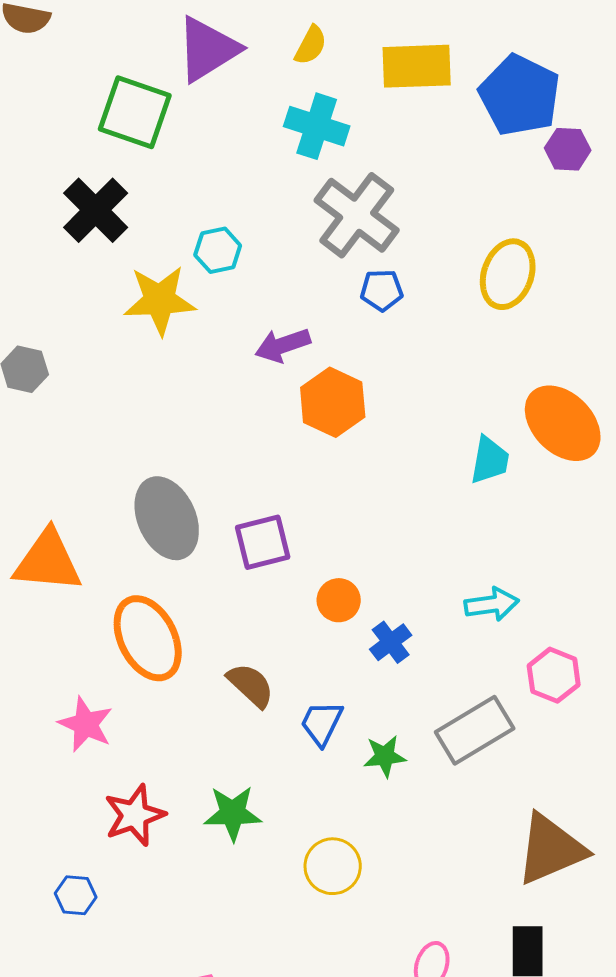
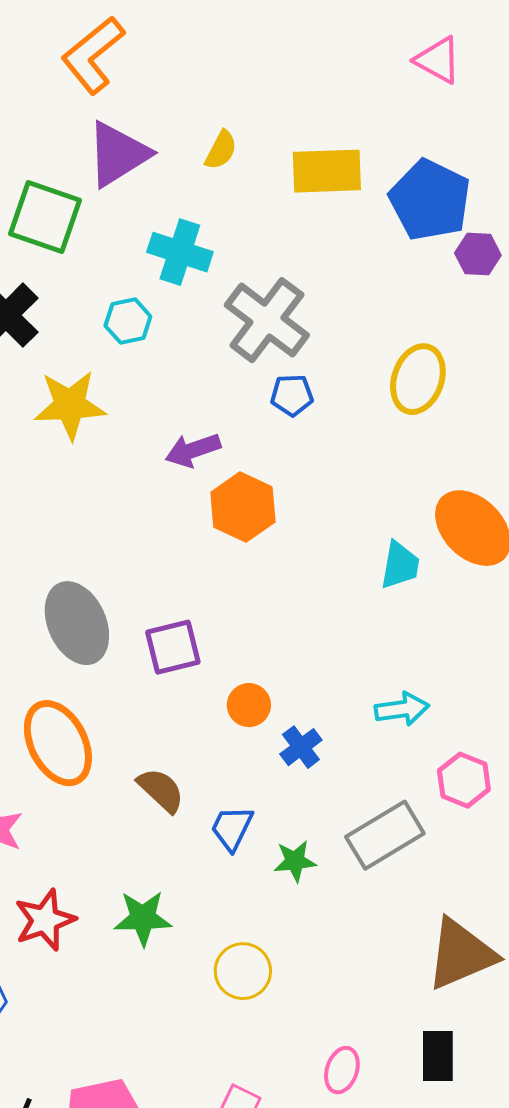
cyan cross: (317, 126) -> (180, 252), moved
cyan hexagon: (218, 250) -> (128, 321), moved

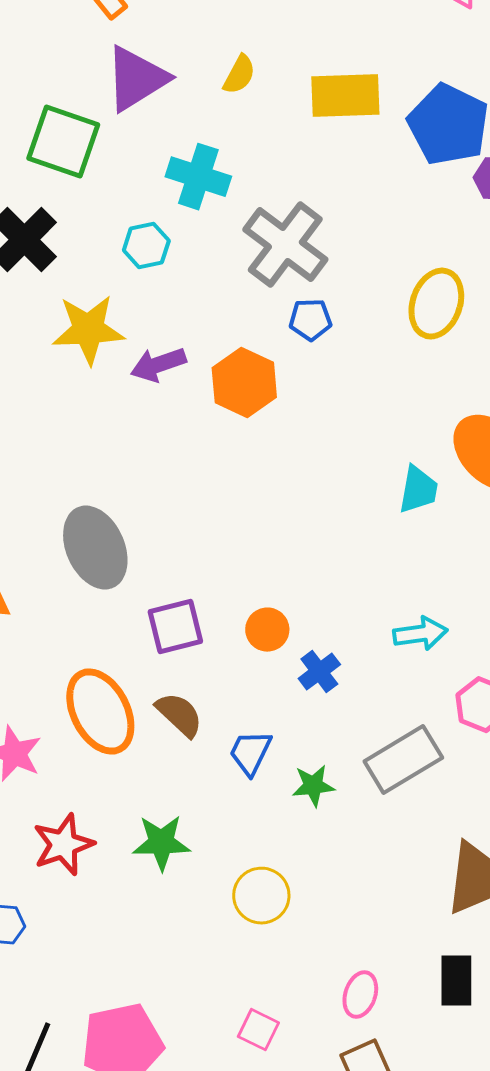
purple arrow: (193, 450) -> (158, 365), moved
orange hexagon: (243, 507) -> (244, 383), moved
purple square: (173, 647) -> (175, 627), moved
orange ellipse: (58, 743) -> (100, 712), moved

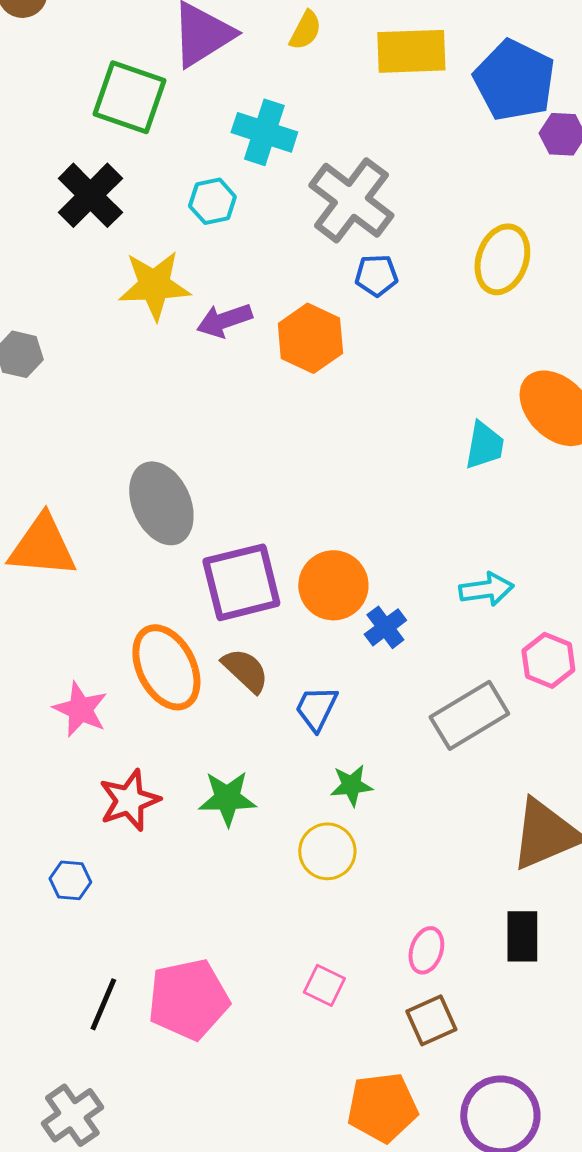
purple square: (175, 627) -> (241, 582), size x1.4
orange circle: (267, 630) -> (333, 585), size x1.6
green star: (313, 786) -> (351, 785), moved

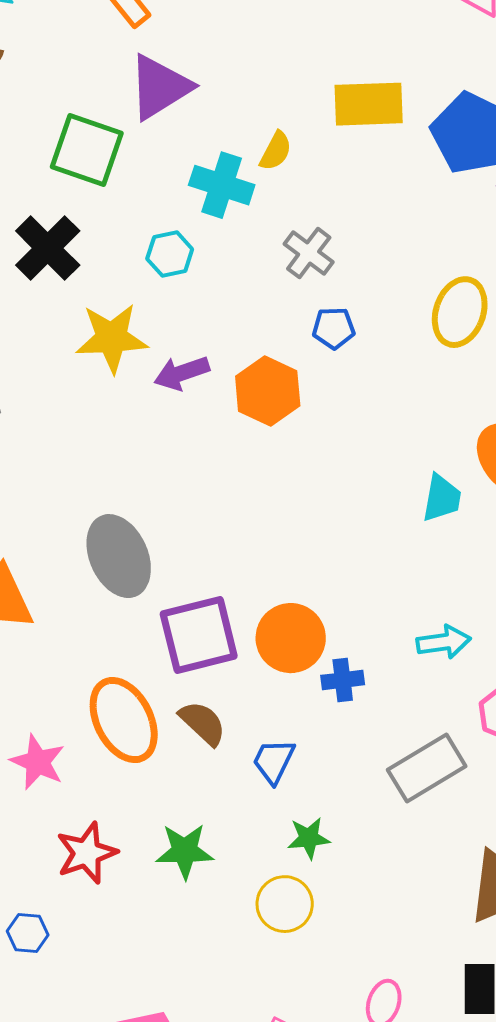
yellow semicircle: (305, 30) -> (276, 151), moved
gray cross: (351, 200) -> (309, 253), size x0.6
blue cross: (385, 627) -> (343, 680), turned 30

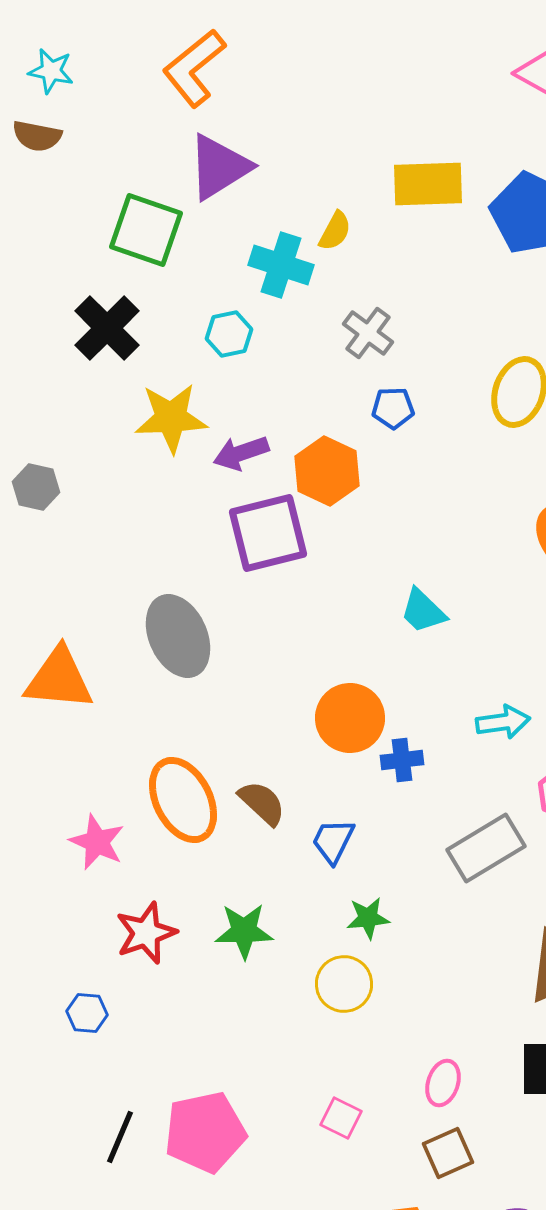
cyan trapezoid: (442, 498) -> (423, 611), moved, turned 124
purple square: (199, 635) -> (268, 533), moved

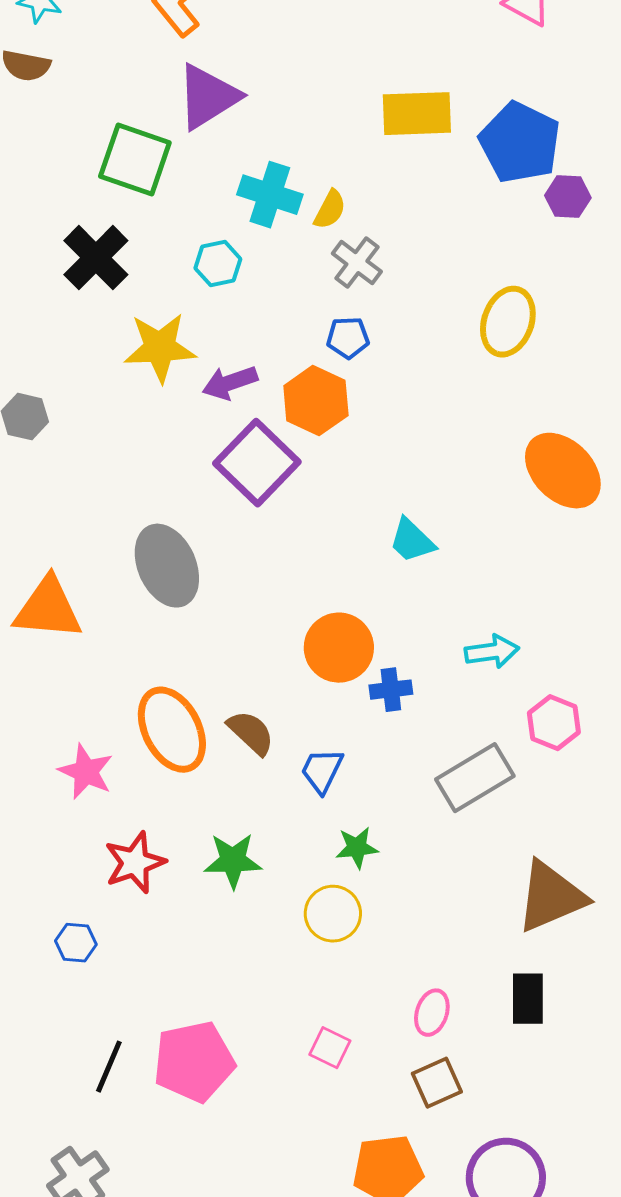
yellow semicircle: (335, 231) -> (330, 210), moved
blue pentagon: (393, 408) -> (348, 338), moved
purple square: (268, 533) -> (257, 463), turned -32

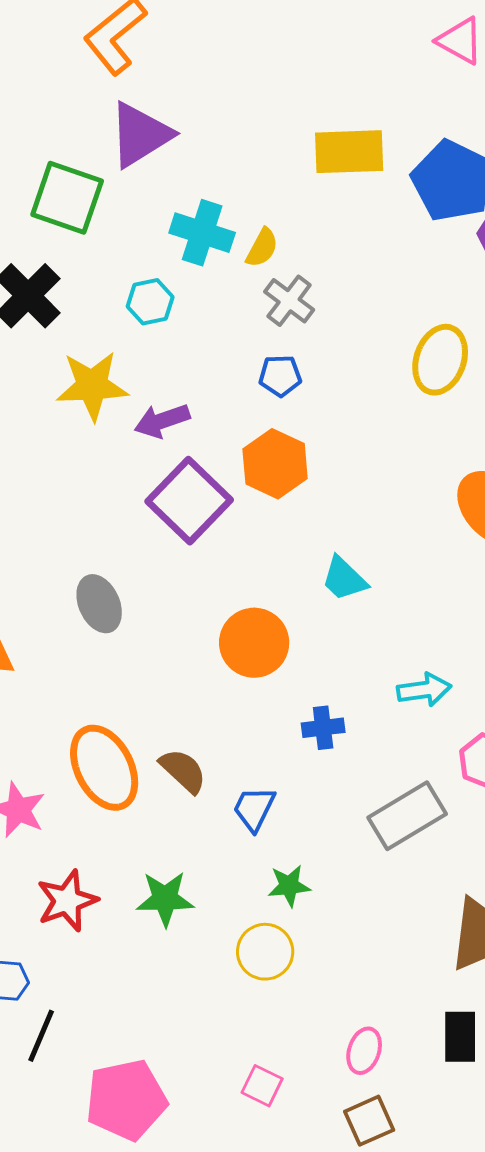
orange hexagon: (316, 401) -> (275, 464), moved
gray ellipse: (167, 566) -> (99, 604), size x0.7
orange circle: (339, 648) -> (254, 643), moved
black line: (109, 1067) -> (41, 1036), moved

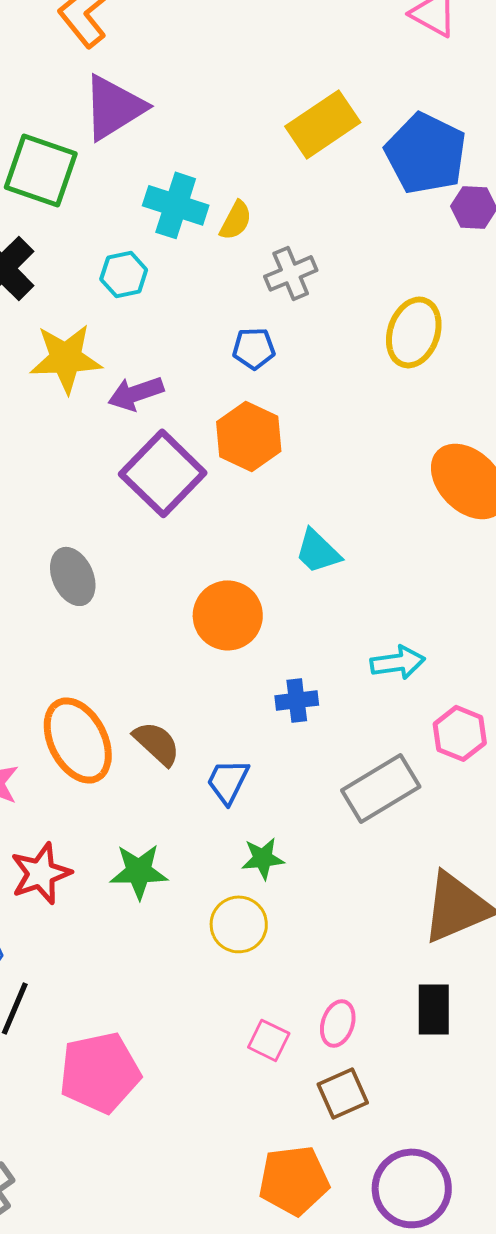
yellow rectangle: (349, 152) -> (323, 124), turned -32
gray cross: (289, 301) -> (291, 273), moved, turned 30
pink square: (262, 1086) -> (269, 1040), moved

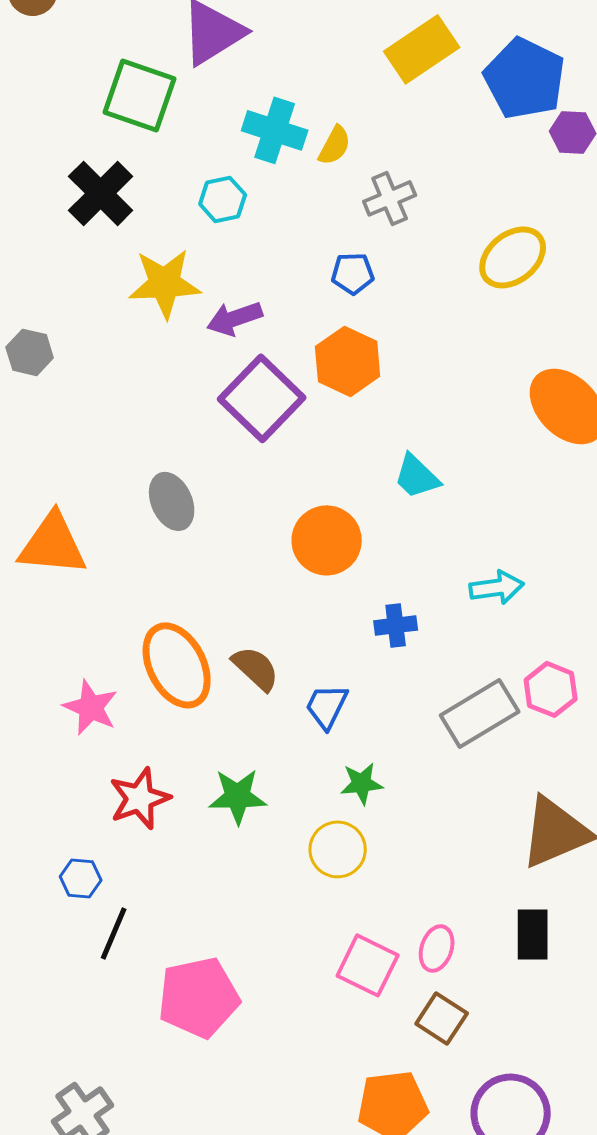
yellow ellipse: (414, 332) -> (513, 257), turned 32
pink hexagon: (460, 733) -> (551, 689), moved
pink square: (269, 1040) -> (368, 965), size x1.5
brown square: (343, 1093) -> (442, 1018), turned -33

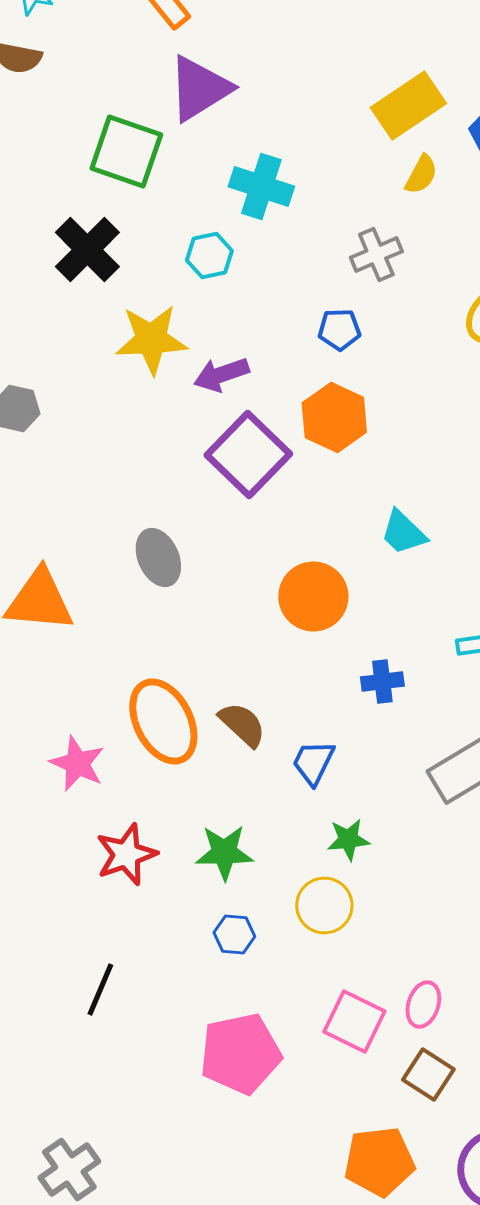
yellow semicircle: (335, 145) -> (421, 174), moved
blue hexagon: (81, 878) -> (234, 934), moved
pink pentagon: (199, 997) -> (240, 1054), moved

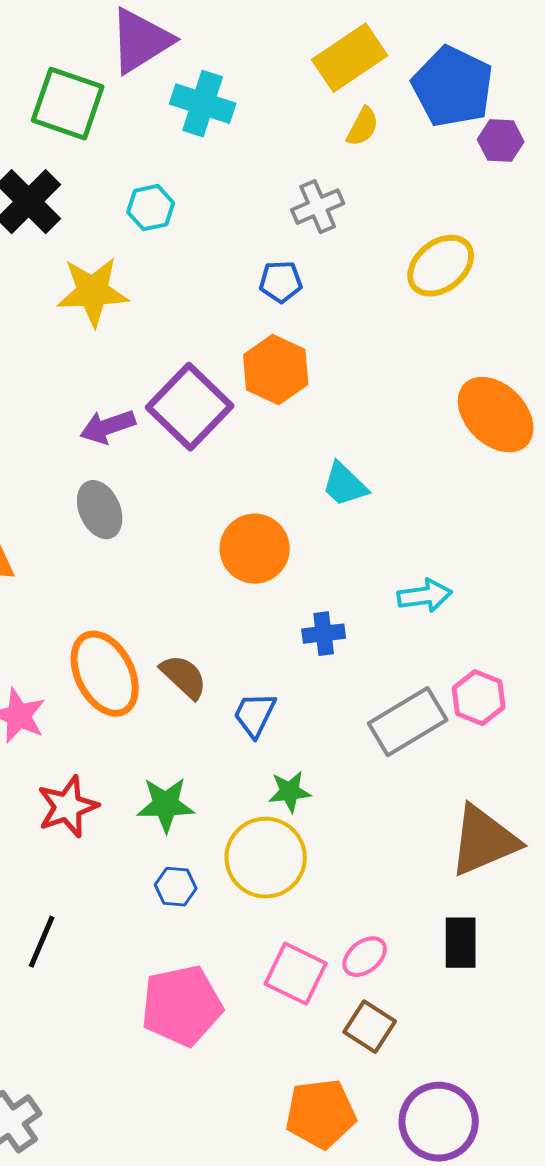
cyan cross: (261, 186) -> (203, 104), moved
purple arrow: (221, 374) -> (108, 427), moved
yellow circle: (324, 906) -> (266, 858), size x1.4
pink ellipse: (423, 1004) -> (365, 957), turned 33

